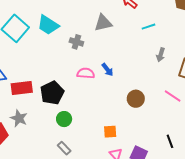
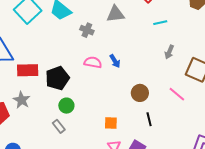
black line: (170, 141) -> (149, 119), moved
gray rectangle: (64, 148) -> (59, 126), moved

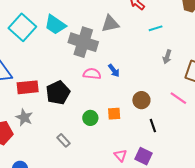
gray cross: (87, 30) -> (83, 42), size x2.0
green circle: (66, 106) -> (90, 118), moved
orange square: (111, 123) -> (114, 114), moved

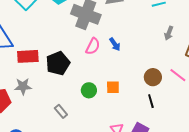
pink semicircle: (92, 74) -> (93, 46), turned 108
brown circle: (141, 100) -> (153, 77), moved
gray star: (24, 118) -> (23, 86), turned -30

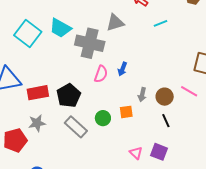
gray arrow: (169, 33) -> (142, 95), moved
blue arrow: (115, 44) -> (122, 69), turned 64
gray rectangle: (61, 111) -> (76, 127), moved, size x1.6

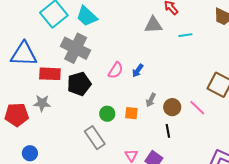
gray triangle: (115, 23) -> (153, 25), moved
gray cross: (90, 43) -> (76, 48), moved
gray rectangle: (76, 127) -> (95, 138), moved

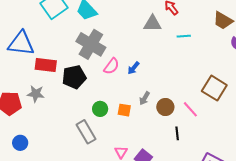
gray cross: (76, 48) -> (91, 44), moved
black line: (168, 131) -> (177, 133), moved

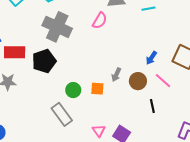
pink semicircle: (112, 66) -> (100, 21), moved
blue arrow: (134, 68) -> (151, 58), moved

